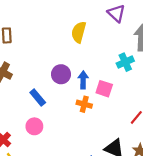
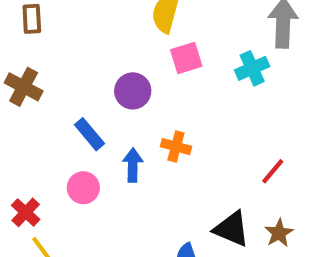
blue arrow: (83, 80) -> (133, 165), moved
pink square: (104, 89) -> (186, 58), moved, turned -35

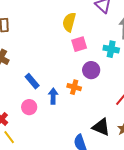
cyan cross: (252, 68) -> (111, 49), turned 35
purple circle: (133, 91) -> (91, 70), moved

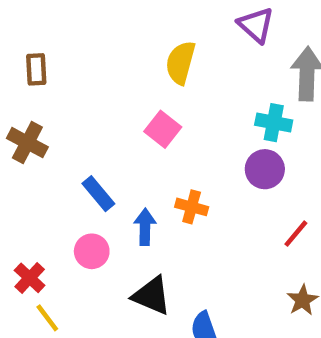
pink square: (79, 44) -> (163, 129), moved, turned -35
purple circle: (91, 70) -> (265, 169), moved
black triangle: (101, 127) -> (152, 296), moved

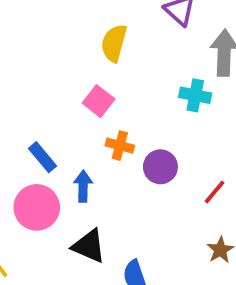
purple circle: (265, 169) -> (160, 167), moved
orange cross: (192, 207) -> (120, 146), moved
pink circle: (92, 251) -> (37, 207), size x1.5

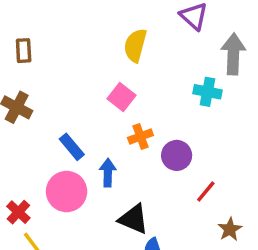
orange cross: (120, 146) -> (140, 137), turned -35
red line: (215, 192) -> (206, 192), moved
black triangle: (89, 246) -> (134, 219), moved

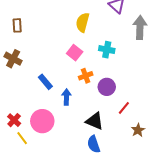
cyan cross: (208, 92) -> (107, 50), moved
pink circle: (67, 192) -> (42, 121), moved
black triangle: (134, 219) -> (95, 121), moved

